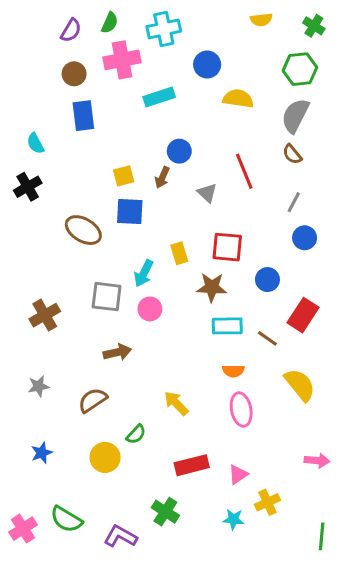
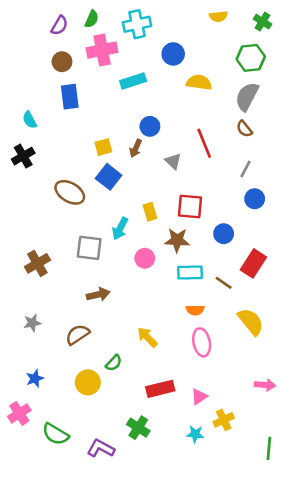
blue square: (130, 211) -> (109, 177), turned 35
pink circle: (150, 309) -> (145, 258), moved
pink cross: (23, 529) -> (19, 413), moved

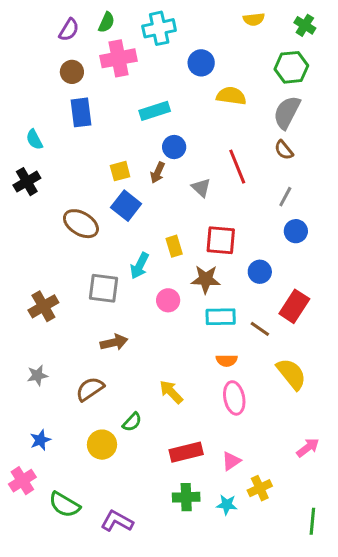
cyan rectangle: (133, 81) -> (155, 111), moved
pink arrow: (265, 385) -> (308, 448), turned -42
green cross: (138, 428) -> (186, 497), moved, turned -35

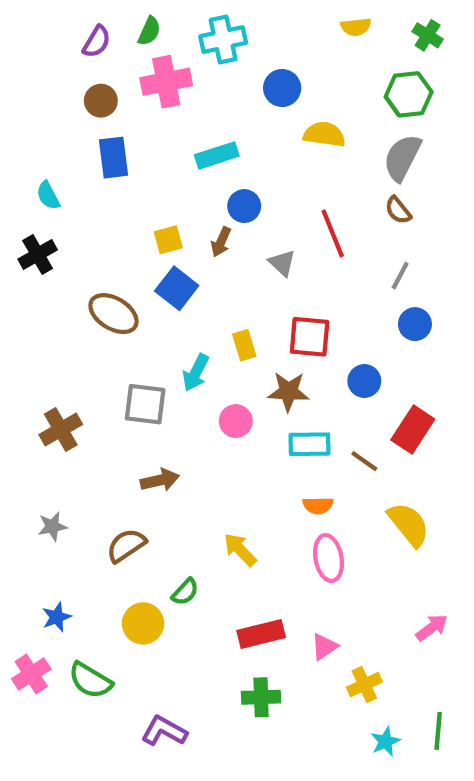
green semicircle: (64, 505) -> (90, 680), moved
cyan star: (227, 505) -> (385, 741), moved, turned -30

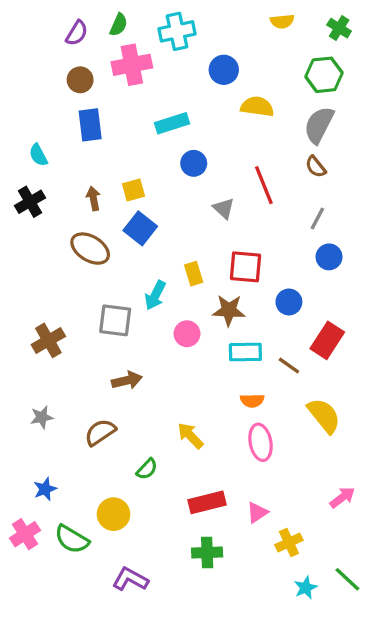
brown arrow: (221, 242) -> (93, 198), moved, turned 145
yellow circle: (143, 623) -> (114, 514), moved
green line: (438, 731) -> (347, 579), turned -52

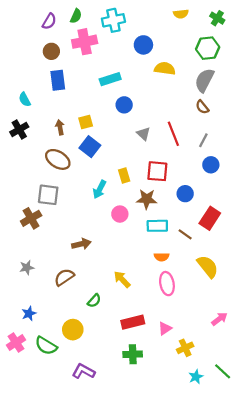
red line: (264, 185) -> (173, 134), moved
gray square: (115, 320) -> (48, 195), moved

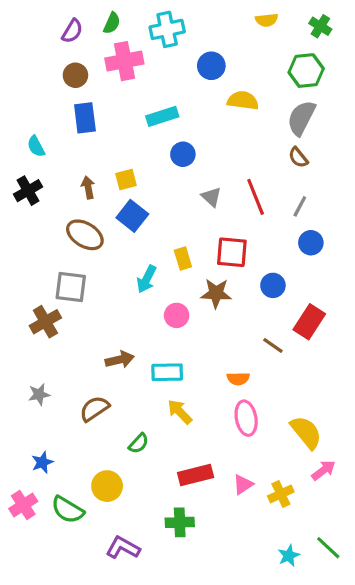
cyan rectangle: (157, 226) -> (167, 372), moved
yellow semicircle: (208, 266) -> (306, 432), moved
yellow cross: (185, 348) -> (281, 494), moved
green cross: (133, 354) -> (180, 522), moved

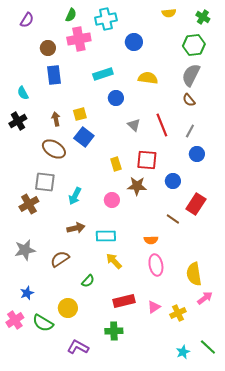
purple semicircle: (72, 31) -> (27, 20), moved
yellow semicircle: (243, 101) -> (148, 78), moved
cyan arrow: (147, 279) -> (75, 196), moved
gray star: (39, 394) -> (25, 250), size x1.5
yellow semicircle: (306, 432) -> (194, 274), turned -150

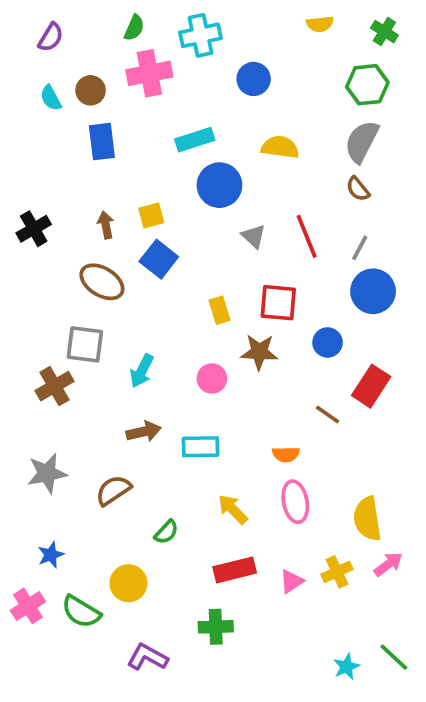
cyan semicircle: (23, 93) -> (51, 98), moved
blue circle: (116, 98) -> (219, 185), size x1.5
blue circle: (197, 154) -> (373, 291), size x1.5
yellow arrow: (114, 261) -> (233, 509), moved
yellow cross: (178, 313) -> (337, 572), moved

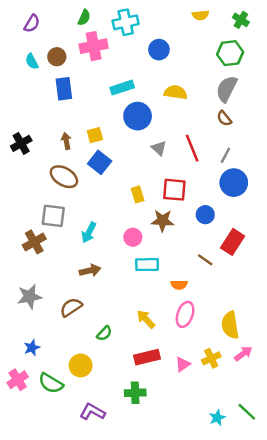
cyan rectangle: (201, 447) -> (147, 265), moved
pink ellipse: (295, 502) -> (185, 314), turned 30

